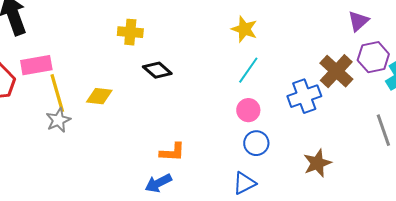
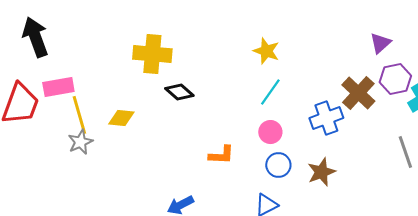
yellow cross: (130, 32) -> (152, 54), size x1.5
orange L-shape: (172, 152) -> (221, 155), moved
brown star: (317, 163) -> (321, 172), moved

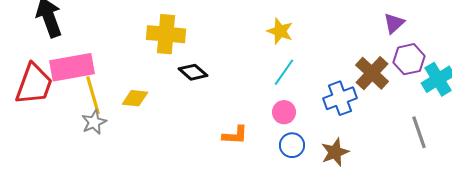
pink rectangle: (58, 87) -> (72, 67), size x1.4

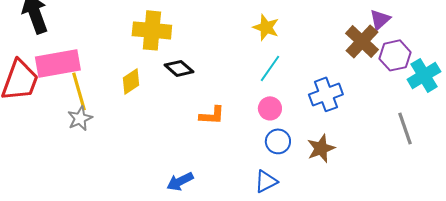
brown cross: (372, 73) -> (362, 41), moved
yellow diamond: (135, 98) -> (131, 81), moved, turned -40
orange L-shape: (235, 135) -> (212, 115), moved

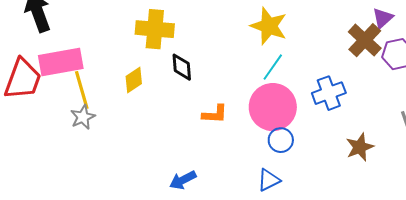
yellow star: (266, 27) -> (269, 26), size x1.4
black diamond: (179, 68) -> (182, 67), turned 44
pink circle: (270, 108) -> (273, 107), size x2.0
brown star: (321, 148) -> (360, 147), moved

